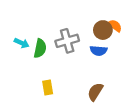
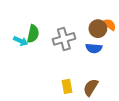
green semicircle: (40, 48) -> (33, 34), moved
yellow rectangle: (48, 87) -> (67, 86), moved

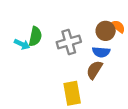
yellow rectangle: (67, 86) -> (72, 93), size x1.5
brown semicircle: (91, 87) -> (94, 70), moved

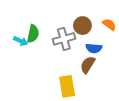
brown circle: (106, 31) -> (82, 26), moved

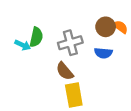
brown circle: (82, 26) -> (106, 27), moved
brown semicircle: (88, 65) -> (65, 71), moved, turned -72

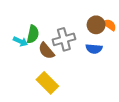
brown semicircle: (65, 71) -> (46, 51), moved
yellow rectangle: (74, 95) -> (47, 83), moved, turned -35

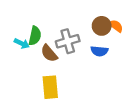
yellow rectangle: (47, 83) -> (50, 87), turned 40

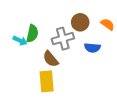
brown circle: (102, 26) -> (80, 22), moved
brown semicircle: (49, 53) -> (51, 59), moved

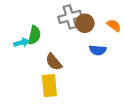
gray cross: (63, 39) -> (70, 17), moved
cyan arrow: (20, 41) -> (21, 43), turned -40

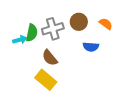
gray cross: (70, 17) -> (53, 29), moved
yellow rectangle: (49, 86) -> (46, 80), turned -45

